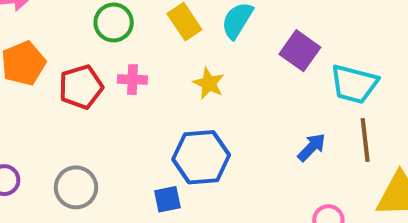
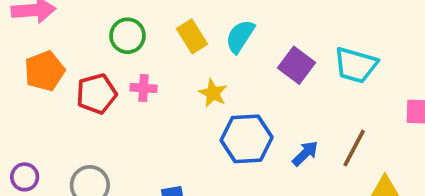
cyan trapezoid: (354, 84) -> (356, 65), moved
brown line: (365, 140) -> (354, 148), turned 33
blue hexagon: (201, 157) -> (247, 139), moved

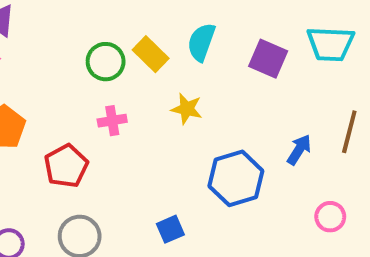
green circle: (127, 36) -> (106, 62), moved
red pentagon: (96, 94) -> (66, 166), moved
blue hexagon: (247, 139) -> (236, 178), moved

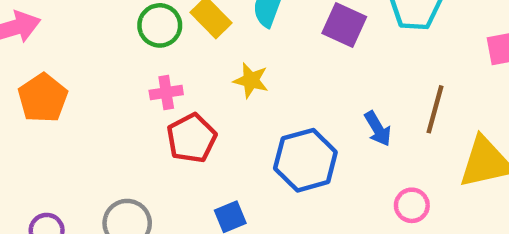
blue arrow: (299, 150) -> (378, 129), turned 116
red pentagon: (66, 166) -> (192, 138), moved

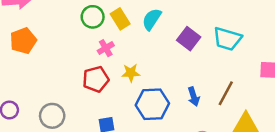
yellow star: (251, 80) -> (131, 73), moved, turned -30
pink cross: (166, 92) -> (106, 48), moved, turned -35

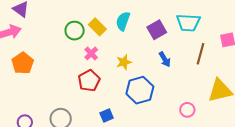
purple square: (189, 39) -> (157, 30), turned 36
yellow star: (131, 73) -> (124, 62), moved
brown line: (226, 93) -> (200, 54), moved
blue arrow: (194, 96) -> (165, 59), moved

